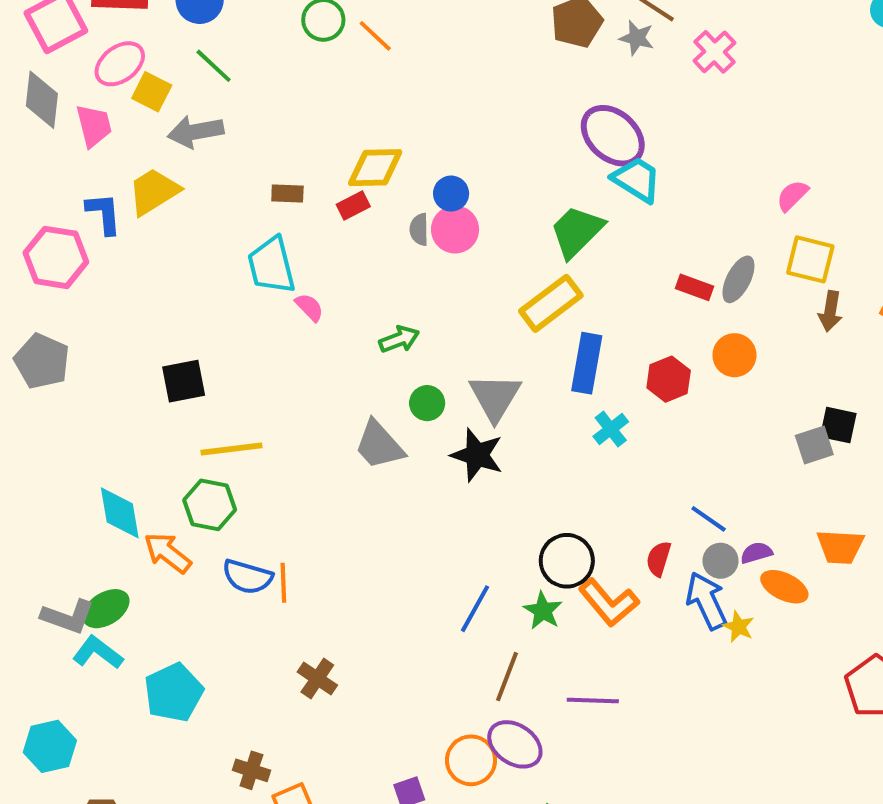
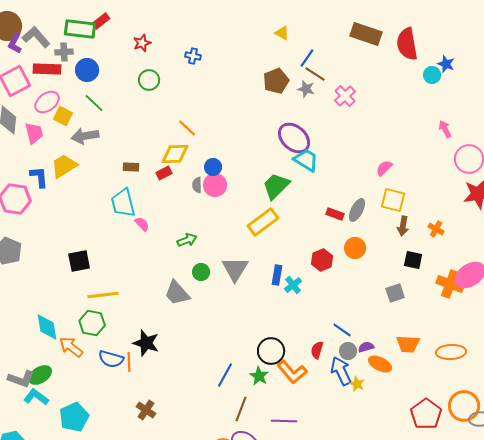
orange line: (375, 36) -> (187, 128), moved
blue rectangle: (587, 363) -> (277, 275), moved, size x0.7
black square: (838, 425) -> (413, 260), moved
black star: (477, 455) -> (146, 343), moved

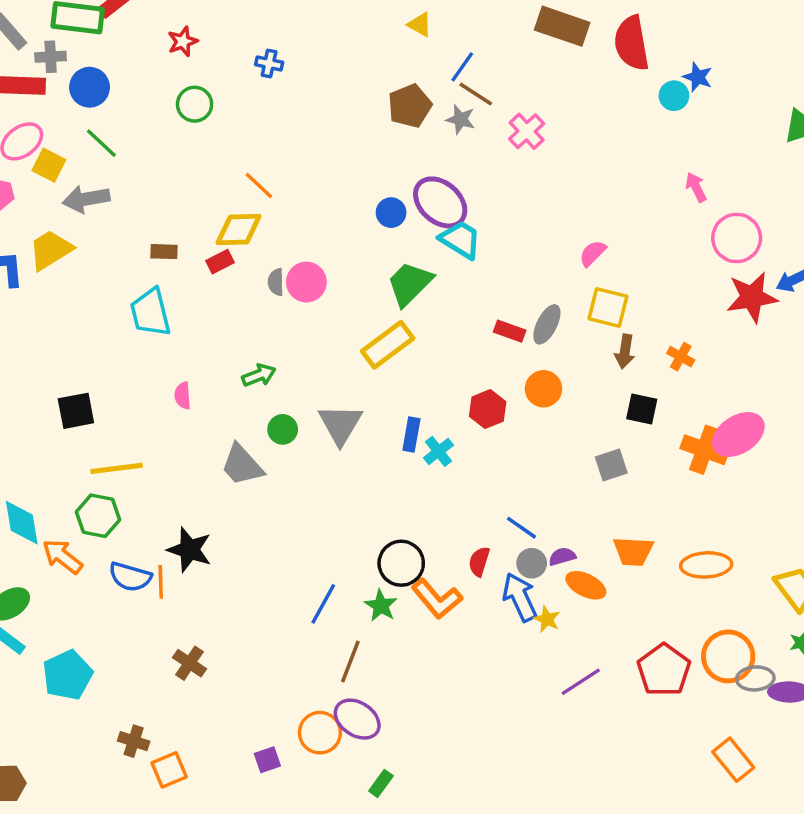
blue circle: (213, 167) -> (391, 213), moved
pink semicircle: (142, 224) -> (183, 396), moved, turned -140
purple line: (284, 421) -> (581, 682), moved, turned -35

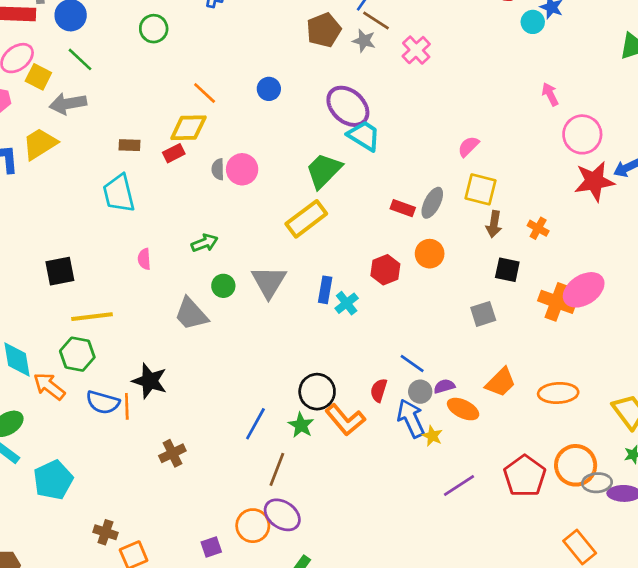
blue circle: (391, 213) -> (269, 89), moved
orange trapezoid: (633, 551) -> (501, 382), turned -48
brown cross: (189, 663) -> (172, 453), moved, turned 30

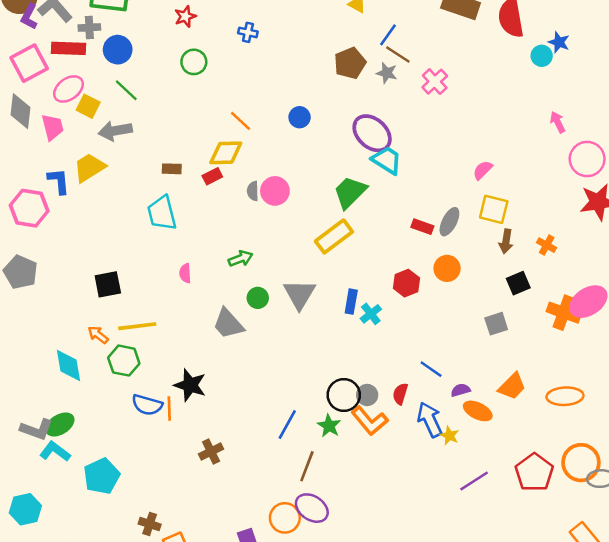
black square: (507, 270) -> (518, 283), turned -35
orange arrow: (49, 386) -> (98, 335), moved, size x0.7
gray circle: (420, 392) -> (367, 395), moved

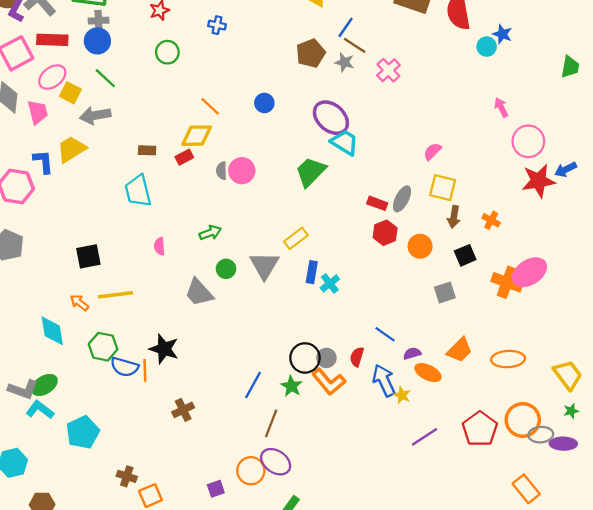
gray cross: (89, 28) -> (99, 21), moved
yellow rectangle: (334, 236) -> (296, 238), moved, size x0.7
orange circle: (447, 268) -> (420, 246), moved
red hexagon: (406, 283) -> (385, 233), moved
green hexagon: (124, 361) -> (103, 347), moved

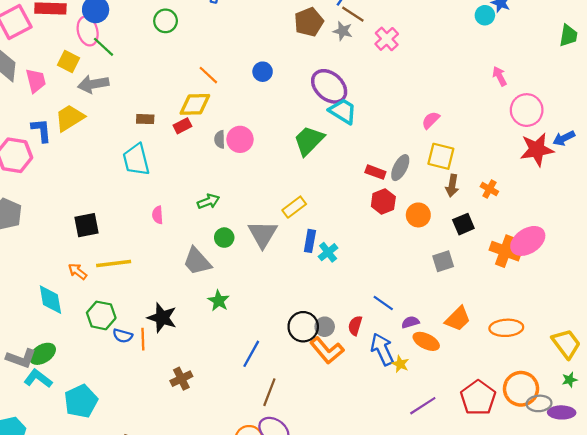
pink ellipse: (52, 77) -> (88, 31), moved, turned -68
blue semicircle: (124, 367) -> (123, 336), size x0.7
green star: (291, 386) -> (219, 301), moved

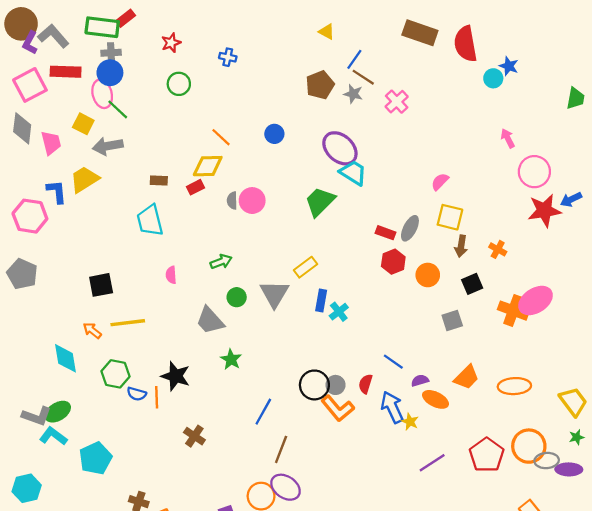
brown cross: (181, 379) -> (194, 436), turned -30

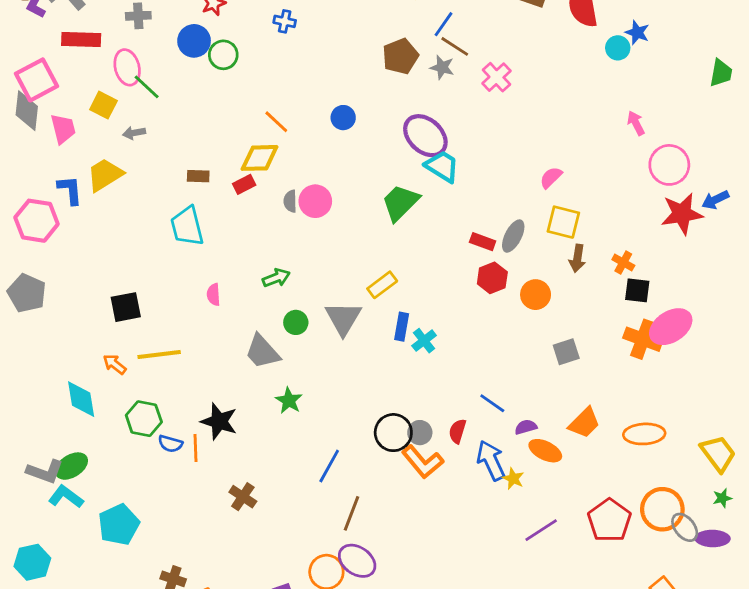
blue circle: (110, 73) -> (194, 41), moved
pink square: (30, 85) -> (37, 80), moved
gray arrow: (108, 146) -> (134, 133), size x0.6
black square: (472, 284) -> (637, 290), moved, turned 30
gray ellipse: (547, 461) -> (685, 527), turned 55

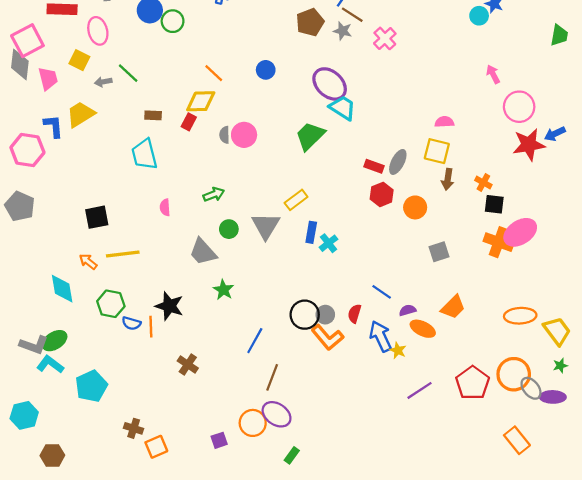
green line: (147, 87) -> (128, 73), moved
pink semicircle: (551, 177) -> (444, 122), moved, turned 42
red rectangle: (244, 184) -> (189, 122), turned -35
orange ellipse: (644, 434) -> (520, 316), moved

